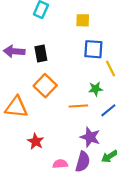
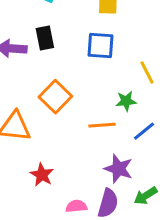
blue square: (93, 49) -> (100, 45), moved
black rectangle: (41, 54) -> (45, 38), moved

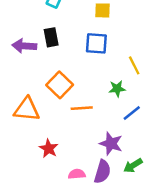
orange line: (102, 125) -> (82, 108), moved

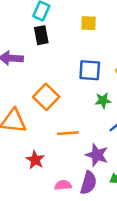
black rectangle: (51, 37) -> (41, 35), moved
blue square: (96, 43) -> (90, 70), moved
orange line: (82, 108) -> (68, 133), moved

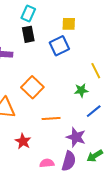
blue square: (90, 70) -> (59, 46), moved, turned -30

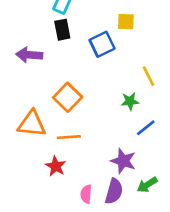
yellow square: (69, 24) -> (126, 22), moved
orange line: (51, 118) -> (69, 137), moved
pink semicircle: (47, 163) -> (86, 194), turned -80

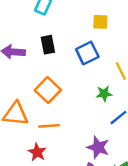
black rectangle: (62, 30) -> (48, 45), moved
blue square: (102, 44) -> (87, 53), moved

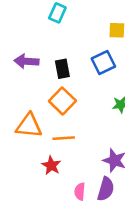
black rectangle: (48, 45) -> (62, 69), moved

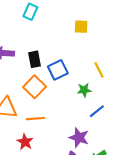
blue square: (103, 62) -> (58, 70), moved

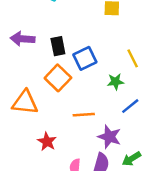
orange line: (36, 119) -> (84, 115), moved

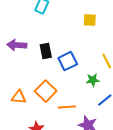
orange square: (58, 78) -> (46, 91), moved
orange triangle: (25, 102) -> (19, 97), size x0.7

